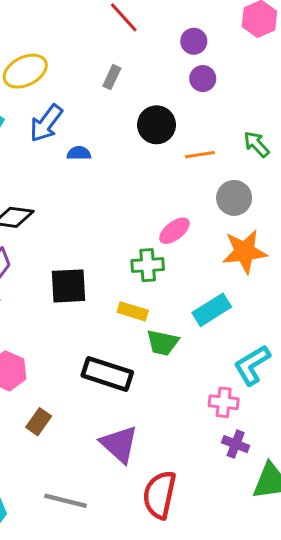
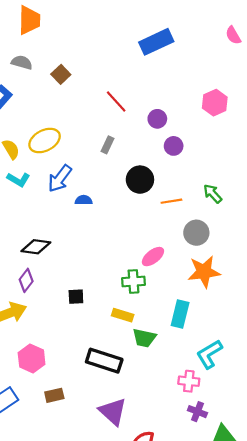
purple circle: (194, 41) -> (157, 119), moved
black square: (69, 286) -> (76, 297), size x0.6
cyan rectangle: (212, 310) -> (180, 314), turned -44
brown rectangle: (39, 422) -> (54, 395), turned 42

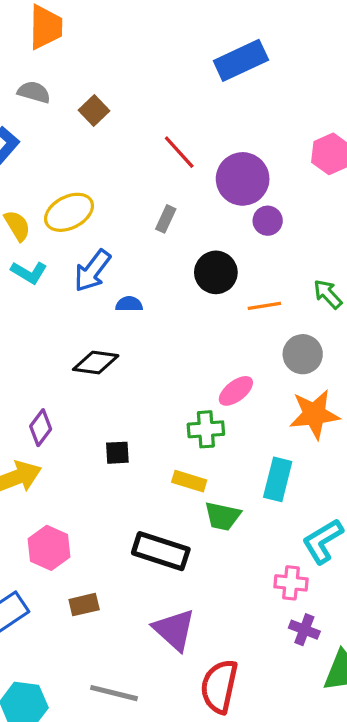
purple circle: (157, 119) -> (243, 179), size x1.8
black diamond: (36, 247) -> (96, 363), moved

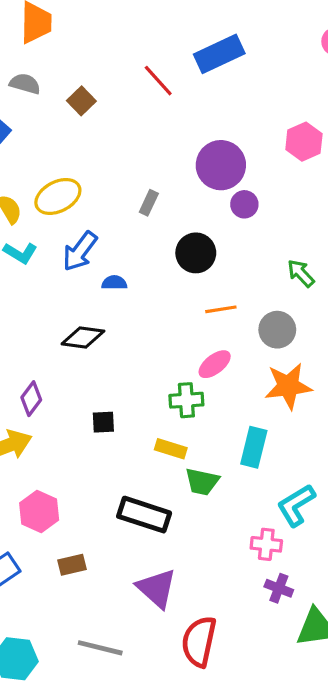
red line: (179, 152) -> (158, 81), moved
orange line: (264, 306) -> (221, 309), moved

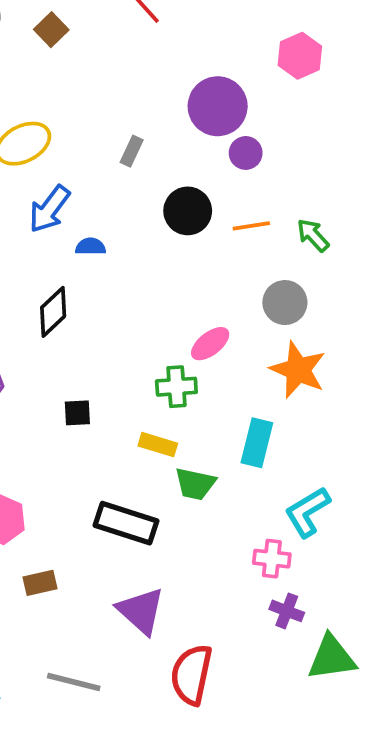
pink hexagon: (304, 142) -> (300, 56), moved
orange line: (221, 309) -> (251, 226), moved
black diamond: (83, 338) -> (53, 312), turned -51
orange star: (288, 386) -> (298, 370), turned 30

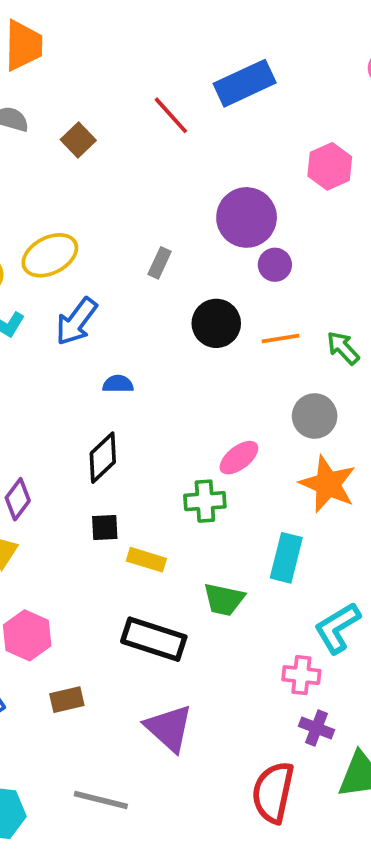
blue semicircle: (90, 246) -> (118, 384), moved
black diamond: (53, 312) -> (103, 458), moved
yellow rectangle: (158, 445) -> (146, 560), moved
red semicircle: (191, 675) -> (273, 792), moved

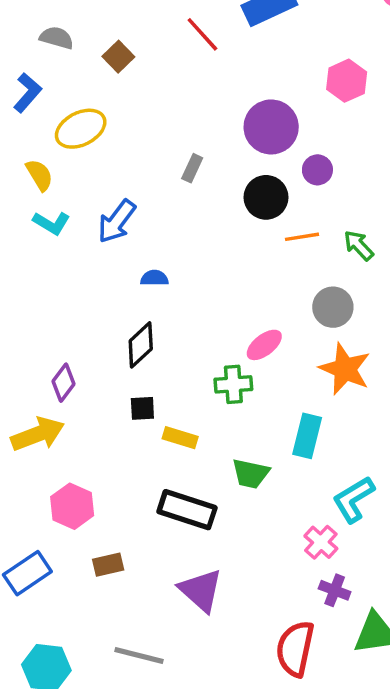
yellow ellipse: (50, 255) -> (81, 129), moved
purple circle: (275, 265) -> (317, 170), moved
black circle: (216, 323) -> (266, 197), moved
pink cross: (301, 675) -> (321, 542), turned 36

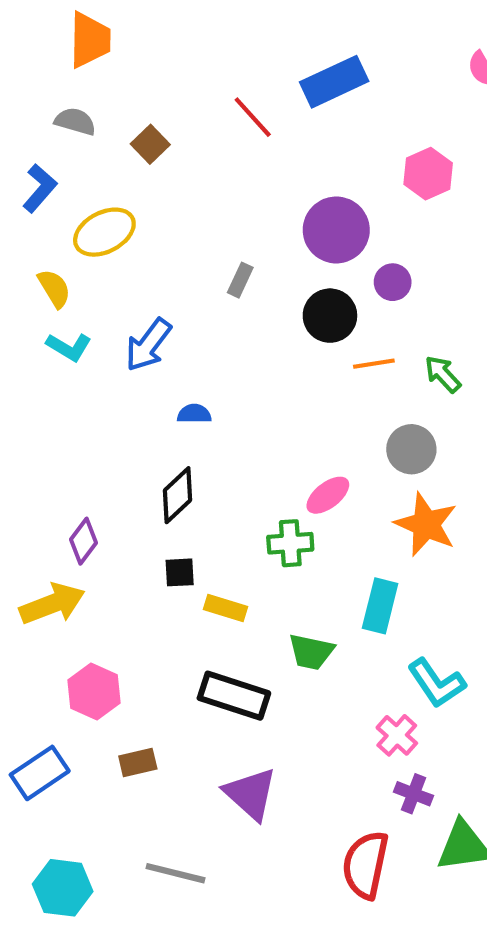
cyan L-shape: (353, 499) -> (436, 683), turned -93

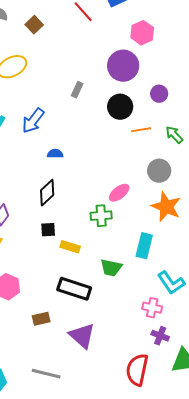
pink hexagon: (428, 174) -> (142, 33), moved
purple circle: (393, 282) -> (159, 94), moved
pink cross: (397, 735) -> (152, 308), turned -30
brown rectangle: (138, 762) -> (41, 319), moved

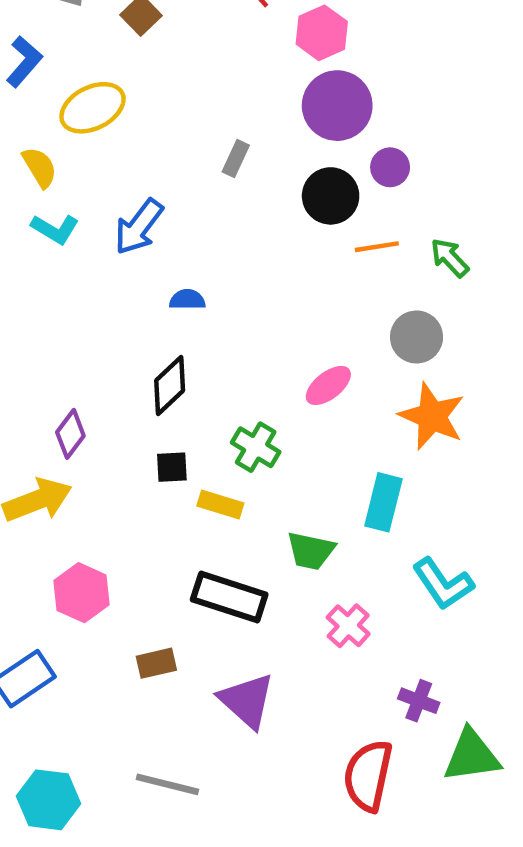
pink hexagon: (142, 33) -> (322, 33), moved
purple circle: (159, 94) -> (390, 167), moved
green cross: (101, 216) -> (256, 447), moved, turned 35
pink cross: (152, 308) -> (348, 626), moved, turned 30

